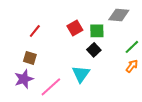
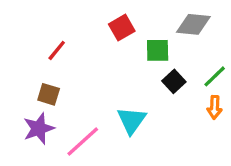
red square: (75, 28) -> (122, 28), moved
black square: (94, 50) -> (174, 81), moved
orange arrow: (132, 66) -> (215, 107), turned 144

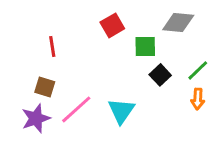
red line: (57, 50) -> (52, 46), turned -48
pink line: (83, 142) -> (76, 109), moved

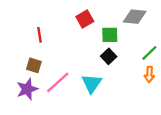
black square: (160, 75) -> (109, 56), moved

